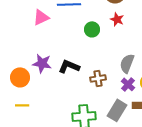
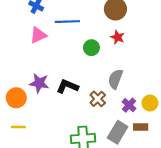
gray semicircle: (127, 63) -> (115, 79), moved
brown cross: (98, 78) -> (98, 99), turned -35

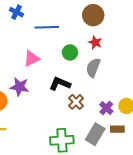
pink triangle: (38, 35) -> (32, 59), moved
gray semicircle: (115, 79) -> (93, 68), moved
black L-shape: (67, 86) -> (60, 84), moved

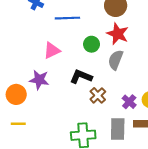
red star: (95, 42) -> (118, 34), size x1.5
gray rectangle: (95, 134) -> (118, 129), turned -30

